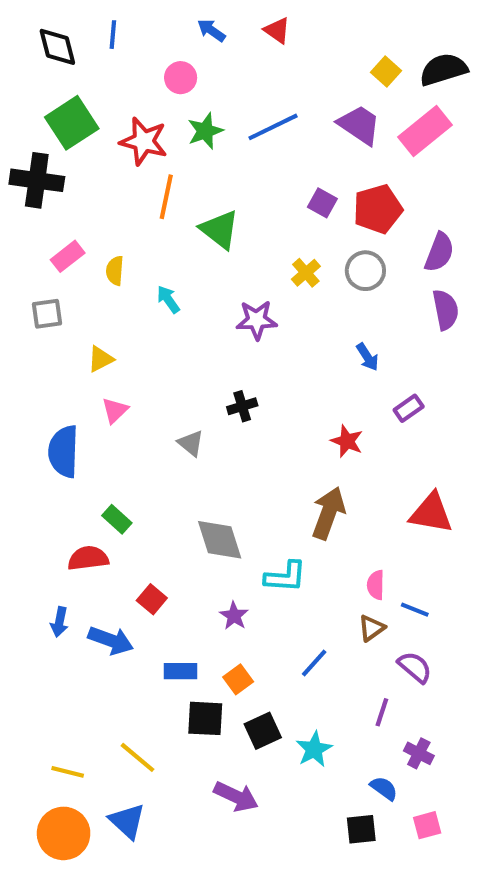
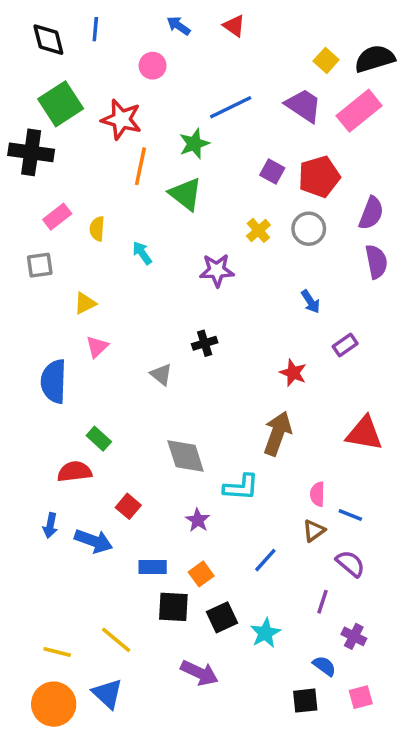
green star: (205, 131) -> (194, 144), moved

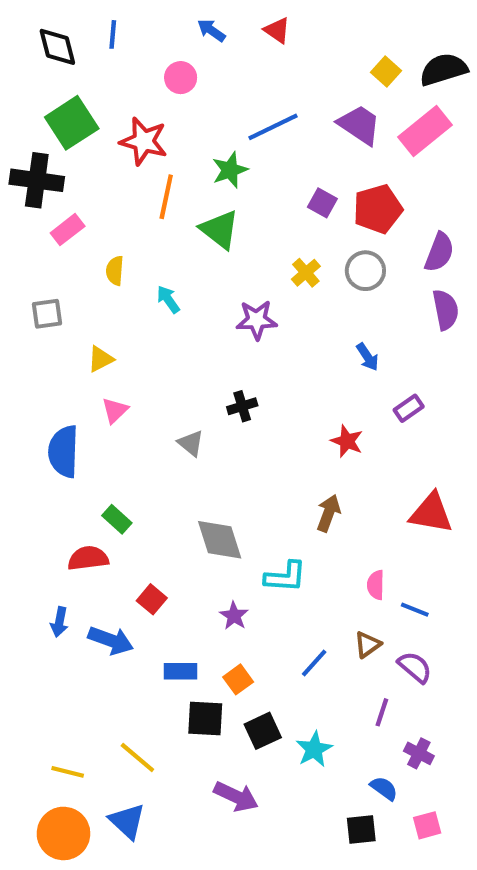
pink rectangle: (57, 217) -> (68, 230), moved
brown arrow: (277, 433) -> (328, 513), size x0.7
brown triangle: (314, 531) -> (367, 645), moved

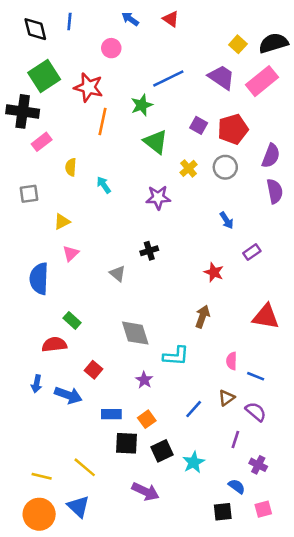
green triangle: (220, 230) -> (156, 142), moved

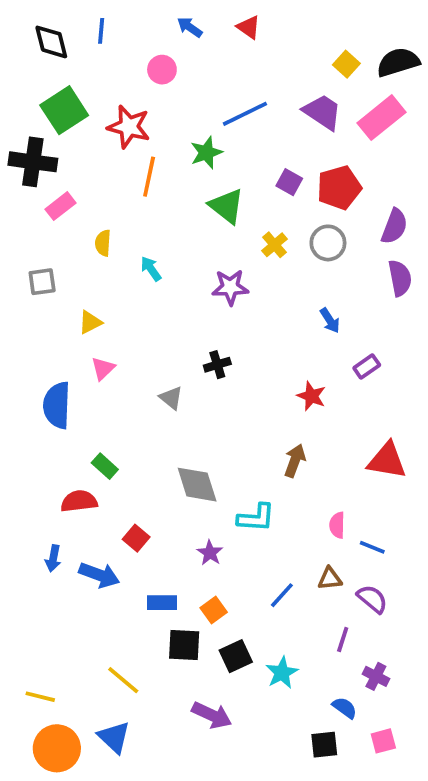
brown triangle: (227, 398) -> (330, 579), turned 30
yellow line: (42, 476) -> (40, 697), moved

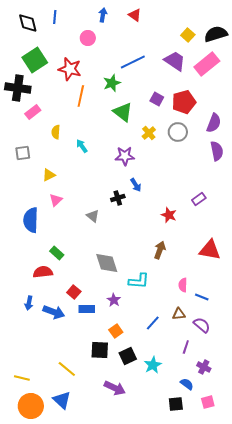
blue arrow: (190, 27) -> (103, 15), turned 64
blue arrow: (330, 320) -> (136, 185), moved
blue rectangle: (162, 603) -> (87, 309), moved

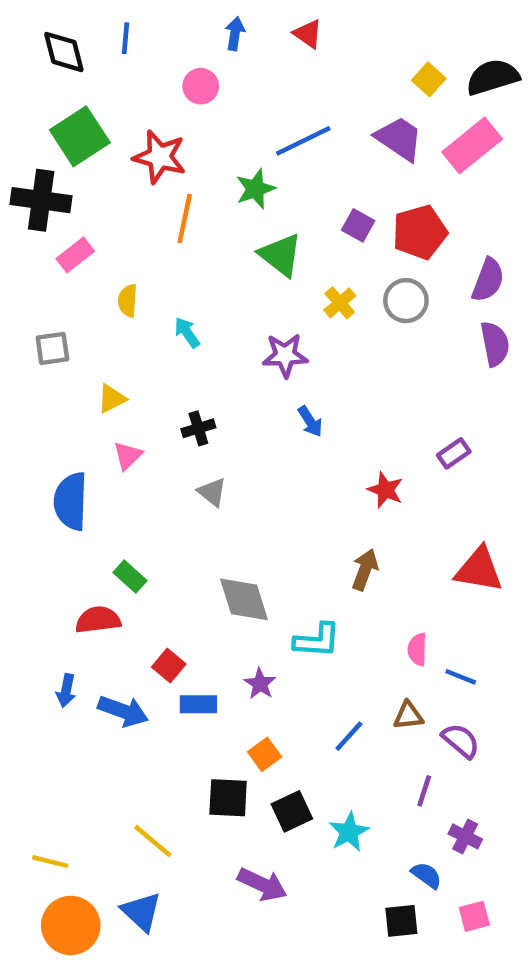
black cross: (118, 198) -> (198, 428), moved

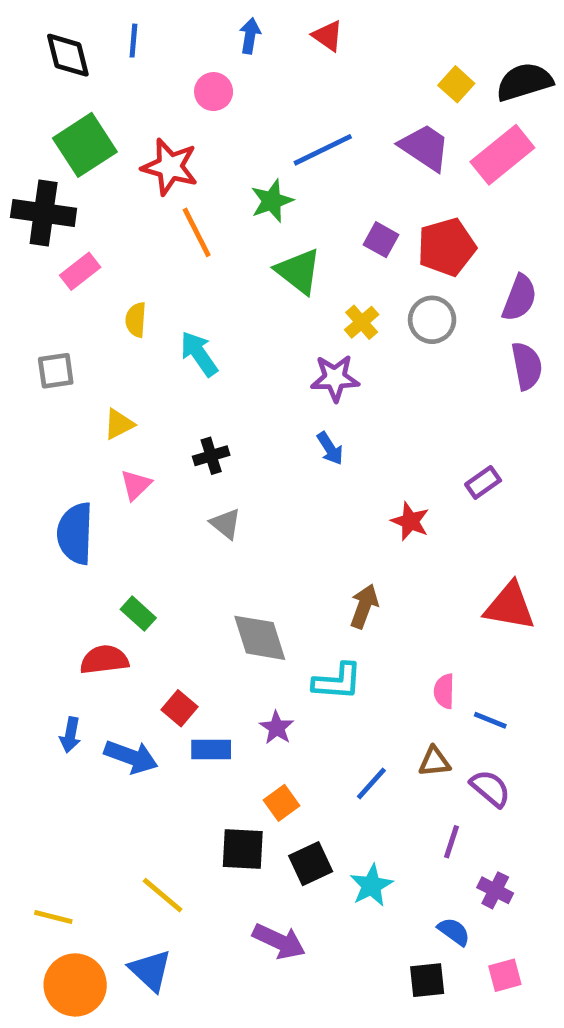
orange line: (185, 218) -> (197, 232), turned -39
cyan arrow: (187, 332) -> (199, 354), size x1.4
purple star: (285, 355) -> (335, 378), moved
brown arrow: (365, 570) -> (364, 606), moved

